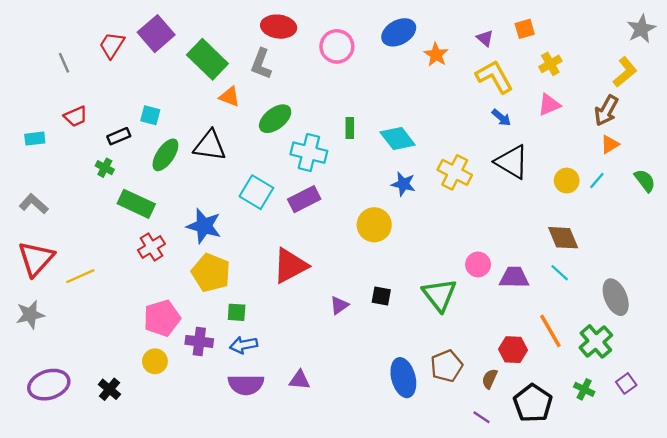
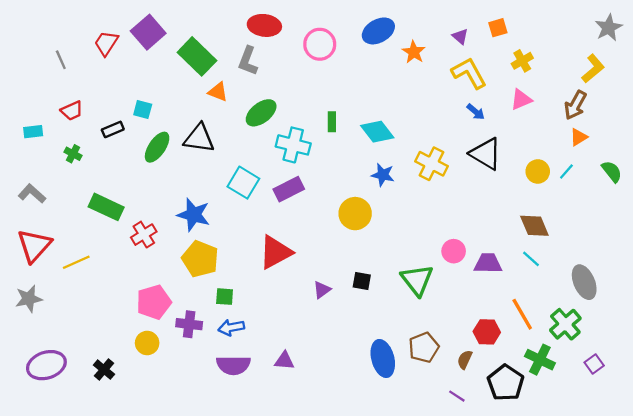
green cross: (105, 168) -> (73, 154), moved
green rectangle: (136, 204) -> (106, 207), moved
green cross: (584, 389) -> (540, 360), moved, size x1.5

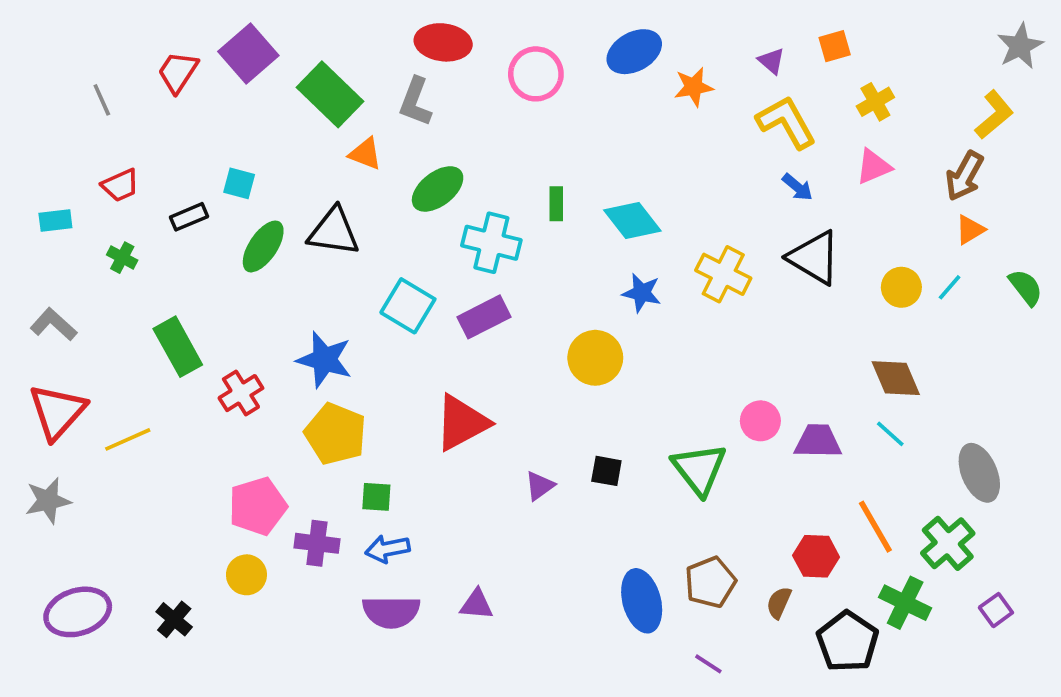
orange star: (414, 52) -> (694, 87), turned 30
green rectangle: (106, 207) -> (178, 347), turned 36
purple line: (457, 396) -> (708, 664), moved

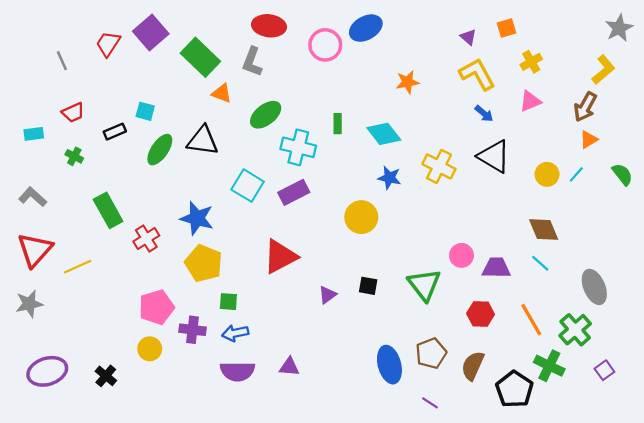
blue ellipse: (634, 52) -> (366, 28), moved
orange star: (694, 87) -> (407, 82), moved
red hexagon: (816, 556) -> (481, 314), moved
brown semicircle: (779, 603) -> (473, 366), size x1.5

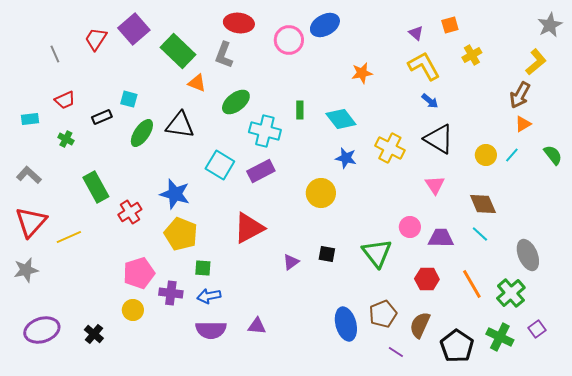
pink triangle: (530, 101) -> (435, 185), moved, turned -40
green cross: (549, 366) -> (500, 337), moved
purple line: (430, 403) -> (396, 352), moved

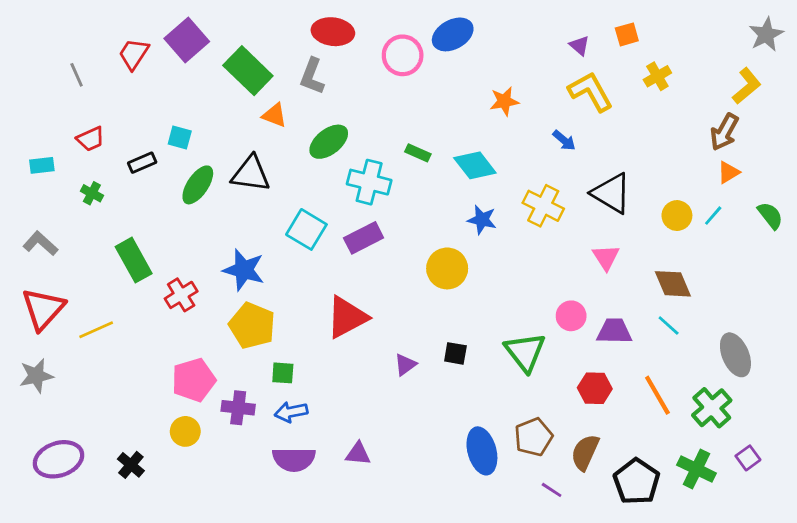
blue arrow: (430, 101) -> (564, 140), moved
green rectangle: (300, 110) -> (418, 153), turned -66

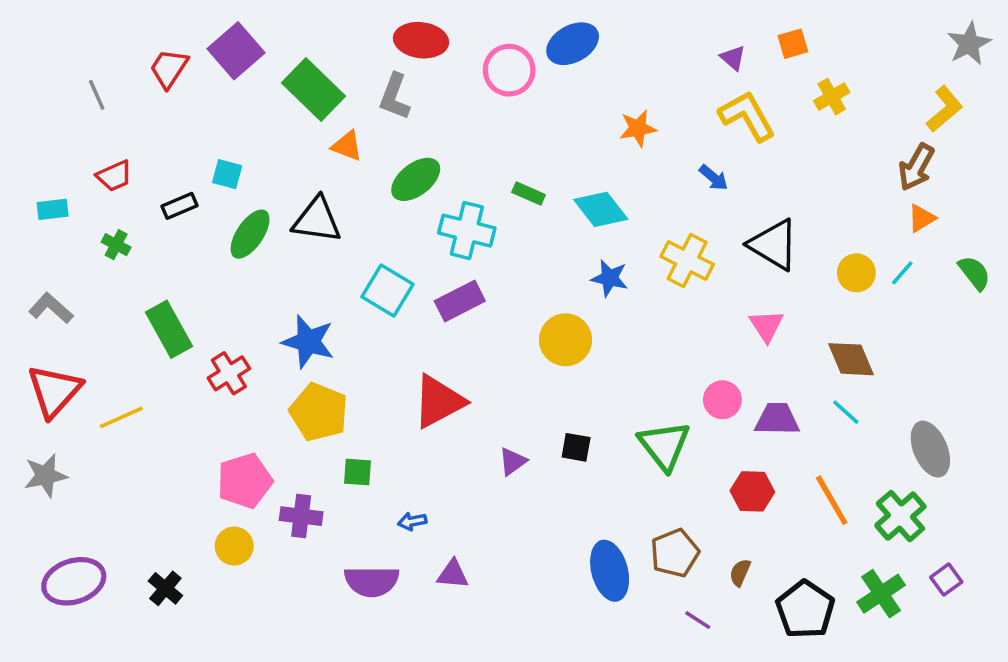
blue arrow: (291, 412) -> (412, 521), moved, size x0.7
brown semicircle: (585, 452) -> (740, 572), size x0.6
green cross: (696, 469) -> (881, 594), turned 30

